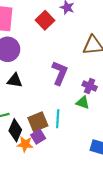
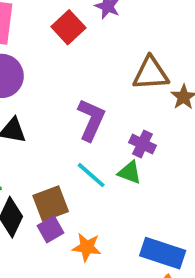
cyan line: (58, 119) -> (91, 175), moved, turned -54
orange star: (25, 144) -> (87, 247), moved

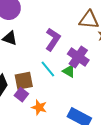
purple cross: (142, 144) -> (78, 57), size x1.5
purple square: (51, 229) -> (21, 95), turned -32

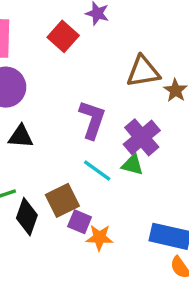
purple cross: (78, 57) -> (142, 137), turned 30
purple square: (21, 95) -> (80, 222), moved

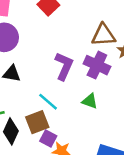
purple cross: (142, 137) -> (97, 65), moved, turned -30
cyan line: (97, 171) -> (48, 102), moved

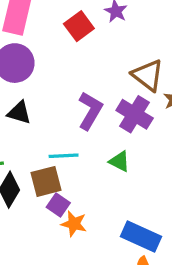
brown triangle: (103, 35) -> (148, 75), turned 35
cyan line: (48, 102) -> (64, 156), turned -50

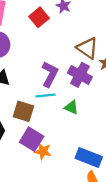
cyan line: (64, 156) -> (46, 95), moved
brown square: (46, 181) -> (23, 111), moved, turned 35
purple square: (58, 205) -> (32, 139), size x1.5

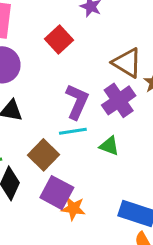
red square: (39, 17) -> (59, 39), moved
purple cross: (80, 75) -> (119, 100), turned 30
brown square: (23, 111) -> (43, 155), turned 30

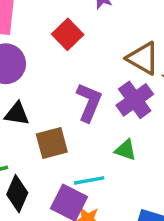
cyan line: (73, 131) -> (89, 180), moved
brown square: (43, 155) -> (52, 143), moved, turned 32

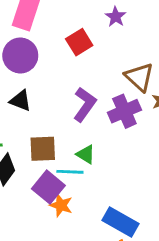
brown square: (52, 143) -> (43, 149), moved
green triangle: (126, 150) -> (86, 154), moved

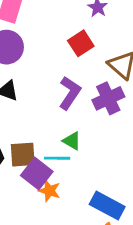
red square: (79, 42) -> (81, 43), moved
brown square: (43, 149) -> (23, 155), moved

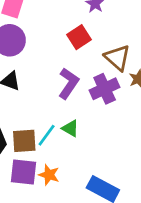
cyan line: (57, 158) -> (47, 135), moved, turned -55
purple square: (37, 173) -> (23, 172), moved, turned -32

